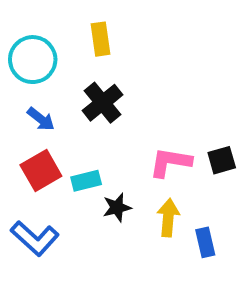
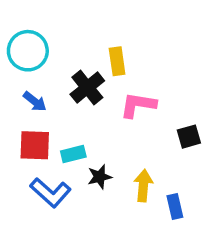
yellow rectangle: (100, 39) -> (117, 61), moved
pink L-shape: (170, 162) -> (138, 105), moved
red square: (41, 170) -> (35, 145), turned 32
blue L-shape: (35, 238) -> (51, 193), moved

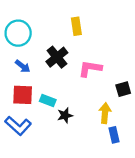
yellow rectangle: (117, 61) -> (76, 26), moved
cyan rectangle: (73, 154) -> (48, 101), turned 35
yellow arrow: (143, 186) -> (105, 113), moved
blue L-shape: (51, 193) -> (18, 126), moved

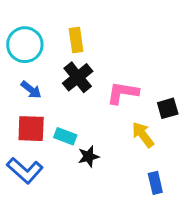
yellow rectangle: (76, 26) -> (76, 40), moved
black square: (123, 89) -> (168, 108), moved
yellow arrow: (105, 113) -> (143, 135), moved, turned -42

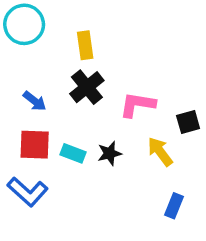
cyan circle: (25, 45) -> (24, 24), moved
black star: (89, 156) -> (110, 153), moved
blue rectangle: (155, 183) -> (174, 206), turned 35

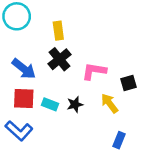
blue arrow: (35, 101) -> (24, 69), size x1.5

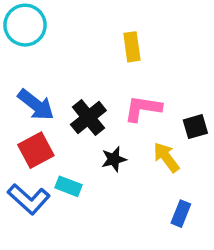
yellow rectangle: (58, 31) -> (132, 47), moved
black cross: (59, 59) -> (88, 117), moved
red square: (24, 99) -> (36, 150), turned -30
cyan rectangle: (50, 104) -> (69, 186), moved

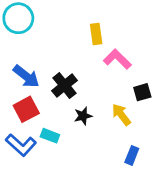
pink L-shape: (143, 108) -> (117, 59), moved, turned 36

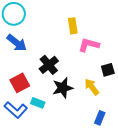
pink L-shape: (117, 59) -> (89, 45), turned -30
blue arrow: (26, 76) -> (17, 43), moved
black star: (83, 116) -> (63, 88), size x1.5

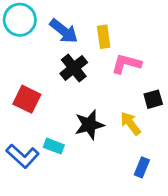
blue arrow: (17, 43) -> (64, 31), moved
black cross: (49, 65) -> (74, 68), moved
red square: (20, 83) -> (27, 99), moved, turned -36

